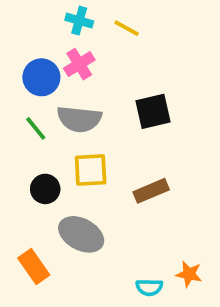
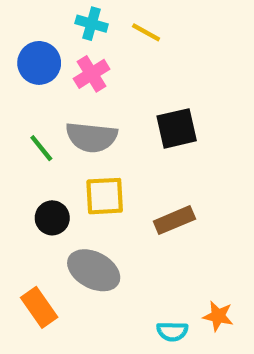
blue circle: (41, 77) -> (39, 63), moved

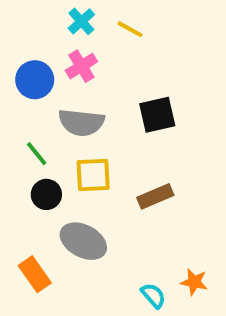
cyan cross: (92, 24) -> (81, 21), turned 32
blue circle: (39, 63) -> (35, 80), moved
green line: (41, 148) -> (37, 154), moved
cyan semicircle: (172, 331) -> (153, 296), turned -132

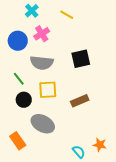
cyan cross: (81, 21) -> (32, 11), moved

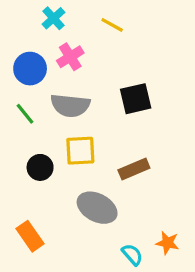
green line: (19, 79) -> (25, 114), moved
gray ellipse: (43, 124) -> (97, 208), moved

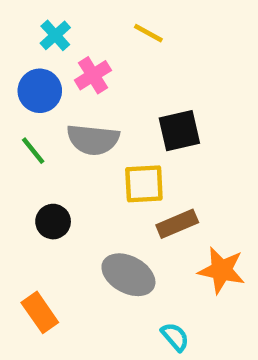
cyan cross: (53, 18) -> (55, 35), moved
yellow square: (80, 151) -> (144, 184), moved
orange star: (167, 243) -> (222, 270), moved, size x1.5

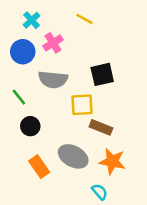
green line: (33, 151) -> (19, 97), moved
brown rectangle: (177, 224) -> (101, 127), turned 45
orange star: (222, 270) -> (112, 161), moved
orange rectangle: (40, 312) -> (39, 167), moved

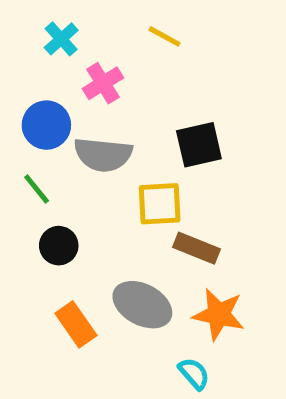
blue circle: (23, 52) -> (46, 125), moved

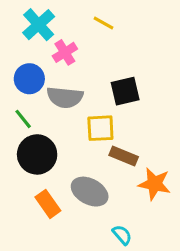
cyan cross: (61, 39) -> (39, 25), size x1.5
black circle: (59, 246) -> (37, 154), size x1.6
orange star: (219, 315) -> (155, 184), moved

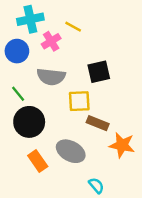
yellow line: (104, 23) -> (73, 27), moved
cyan cross: (39, 25) -> (30, 19), turned 30
blue circle: (29, 79) -> (17, 51), moved

